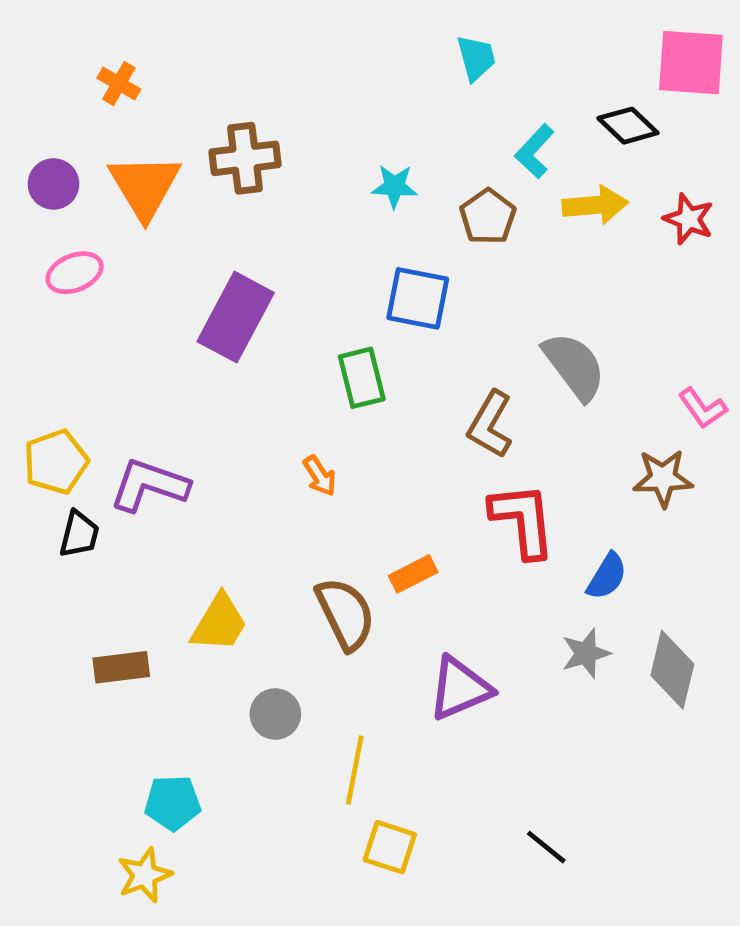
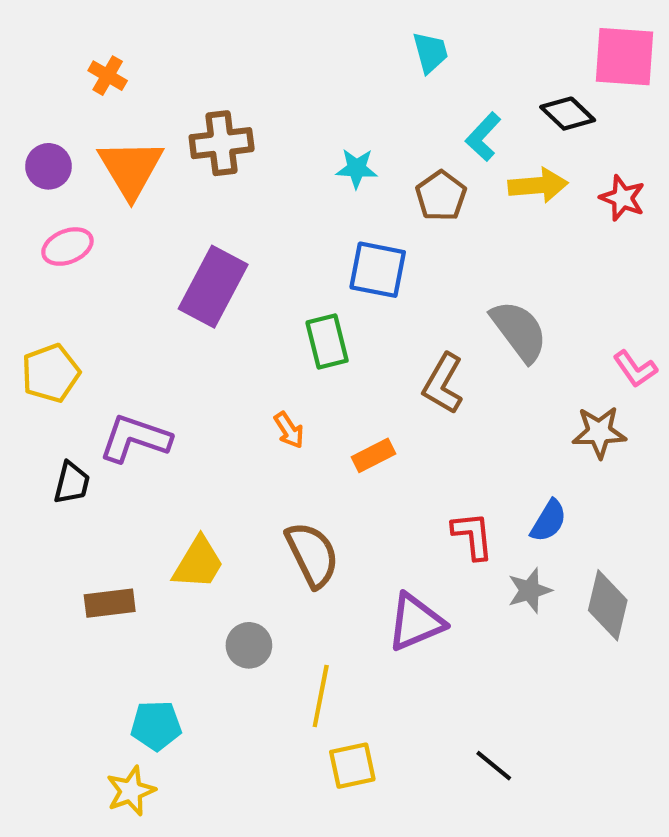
yellow pentagon: (56, 462) -> (51, 373), moved
red L-shape: (523, 520) -> (473, 536), moved, size x0.7
orange rectangle: (413, 574) -> (373, 455), moved
yellow square: (390, 847) -> (352, 766), turned -30

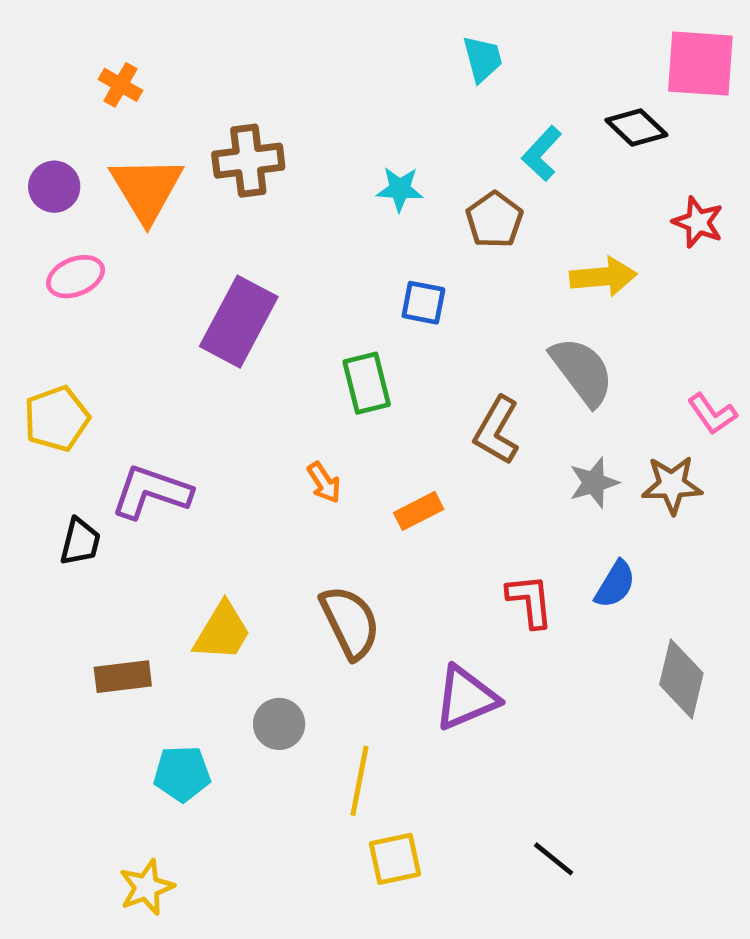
yellow arrow: (538, 185) -> (603, 277), moved
blue square: (378, 270) -> (423, 303), size x0.7
gray star: (530, 590) -> (594, 483), moved
cyan pentagon: (156, 726) -> (182, 774), moved

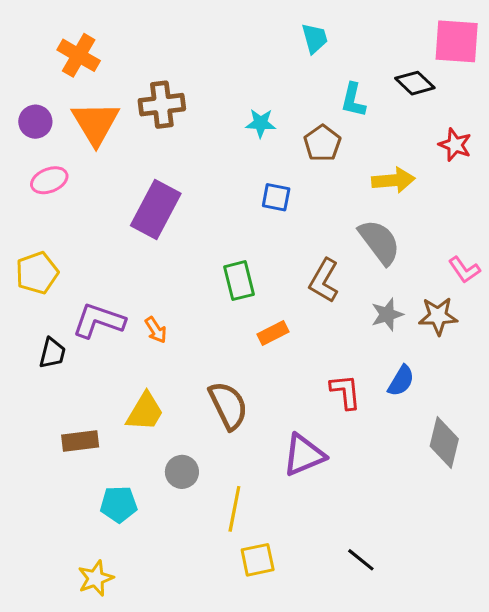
orange cross: (120, 85) -> (79, 55), size x1.5
cyan L-shape: (542, 154) -> (353, 100), turned -30
green rectangle: (367, 383) -> (239, 281), moved
orange arrow: (324, 483) -> (156, 330), moved

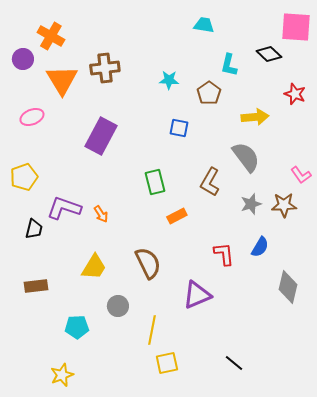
cyan trapezoid: (315, 38) -> (204, 25), turned -65
purple circle: (35, 122) -> (23, 59), moved
brown rectangle: (80, 441) -> (36, 286), moved

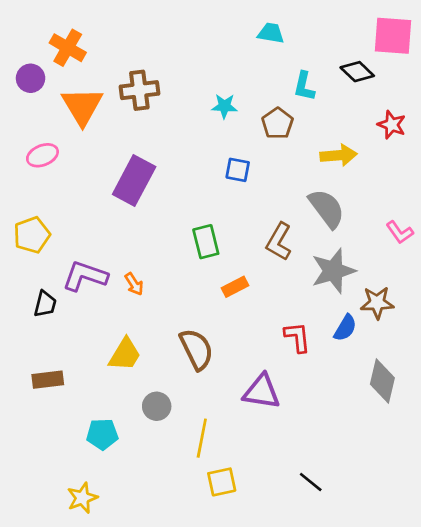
gray star: (251, 204) -> (333, 271), size x1.6
brown star: (284, 205) -> (377, 303), moved
purple triangle: (197, 295) -> (262, 392), turned 32

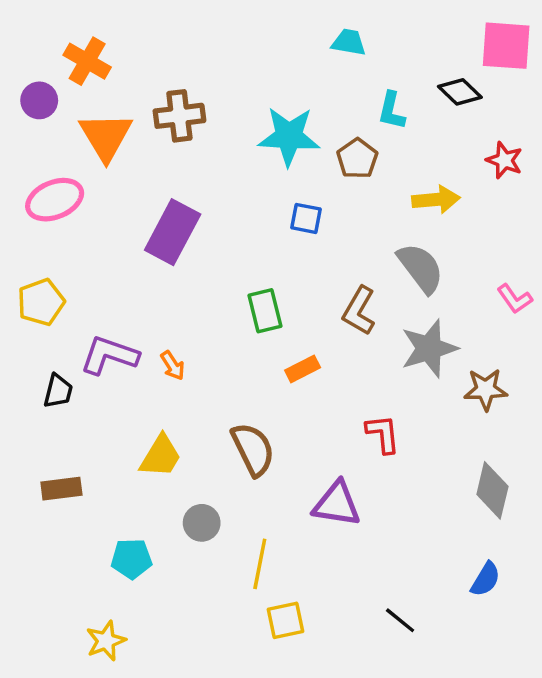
cyan star: (224, 106) -> (289, 136), size x1.8
pink ellipse: (42, 155) -> (55, 200), size x1.4
blue semicircle: (345, 328) -> (486, 579), moved

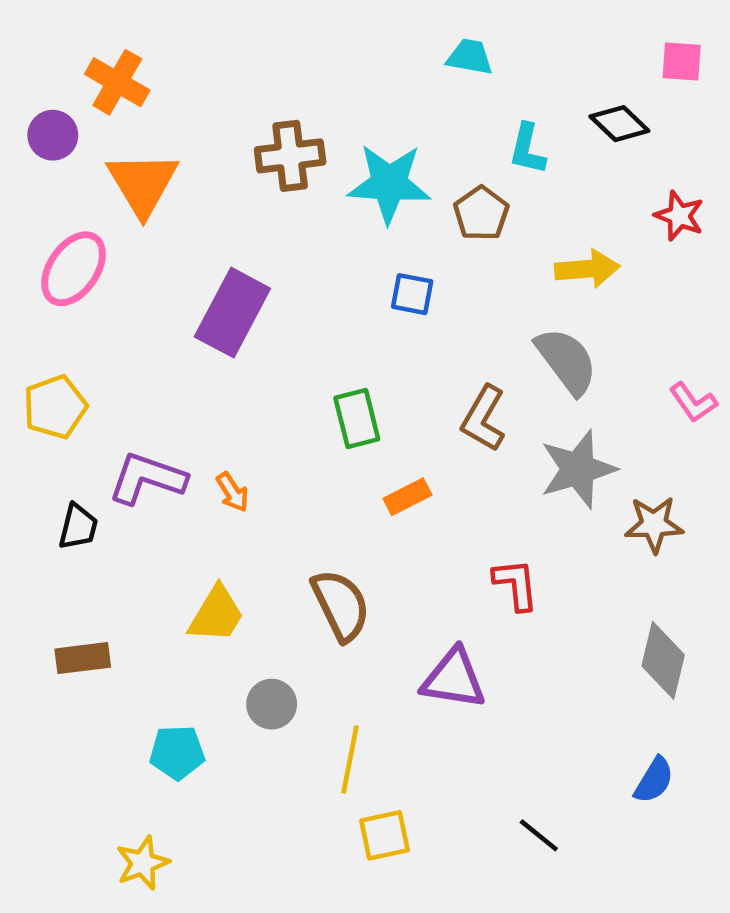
pink square: (506, 46) -> (682, 61), size x0.6
brown cross: (179, 116) -> (290, 156), moved
pink ellipse: (55, 200) -> (74, 269), turned -34

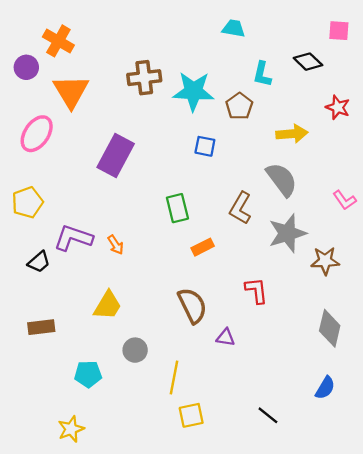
black trapezoid: (78, 527) -> (39, 262), turned 35
brown semicircle: (341, 605) -> (192, 305), moved
purple triangle: (454, 679) -> (226, 337), size x0.6

